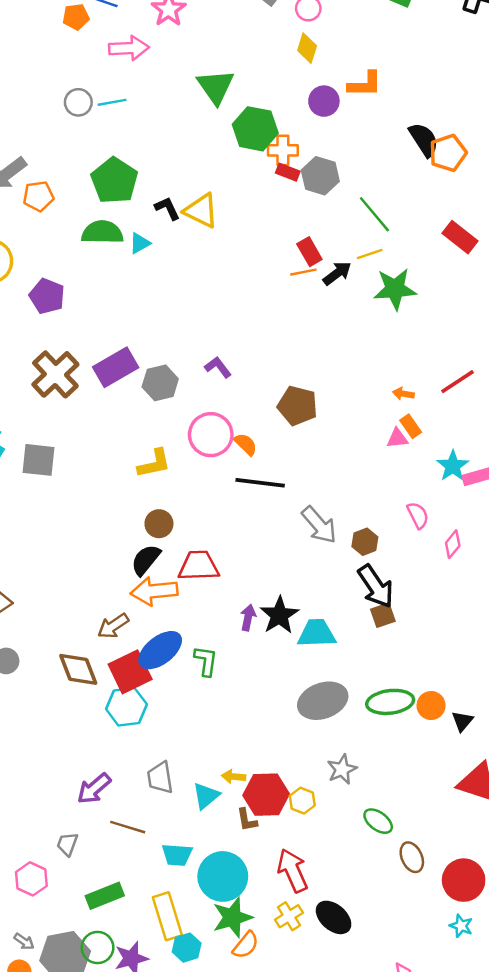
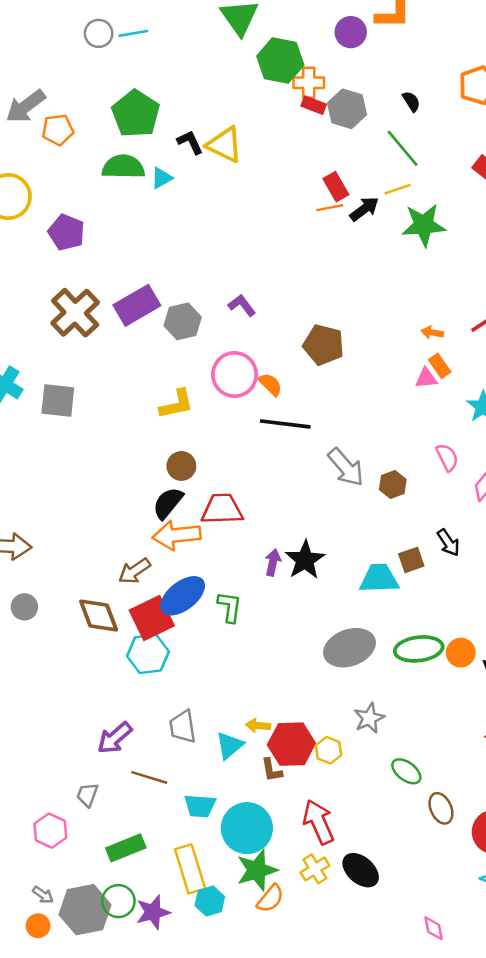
black semicircle: (424, 140) -> (411, 101), moved, size x0.6
black arrow: (376, 586) -> (448, 543), moved, size x0.6
cyan trapezoid: (317, 633) -> (379, 578), moved

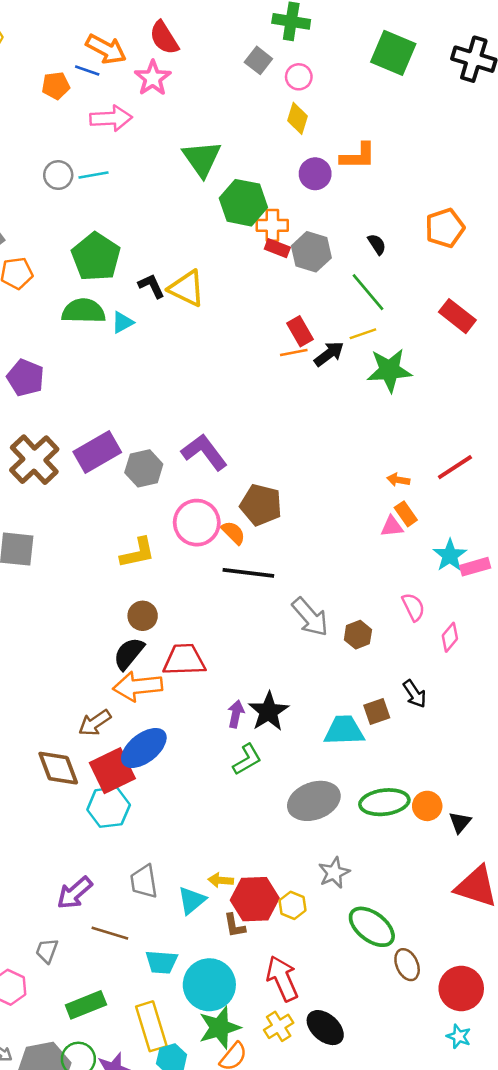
purple L-shape: (242, 305) -> (204, 452), size x1.6
brown pentagon: (324, 345) -> (261, 505), moved
green L-shape: (230, 607) -> (247, 759), moved, turned 52
green ellipse: (406, 771) -> (372, 927), size x1.5

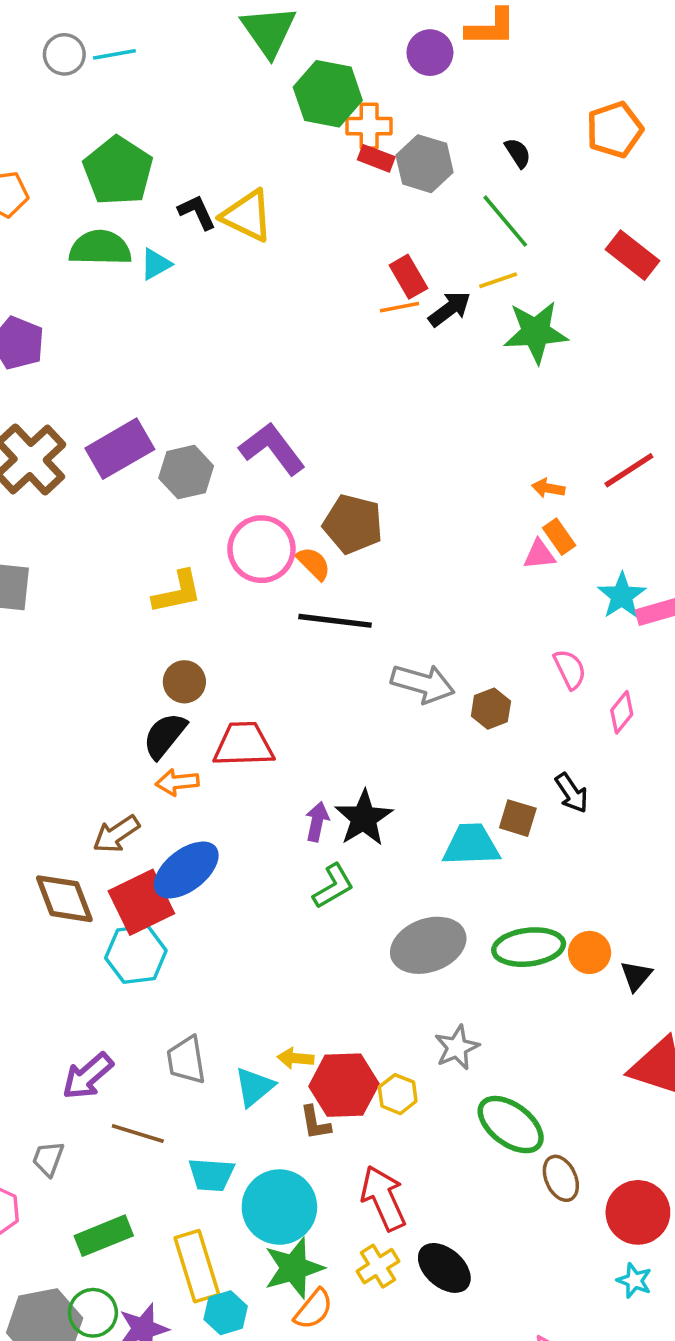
gray arrow: (310, 617) -> (423, 684), turned -33
orange arrow: (138, 686) -> (177, 782), size x0.6
brown square: (377, 711) -> (518, 818), turned 36

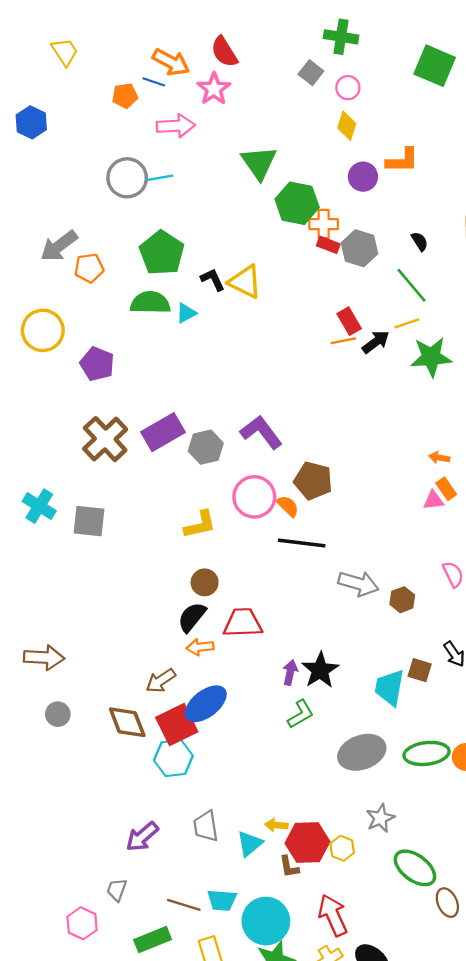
gray circle: (64, 54) -> (127, 178), size x1.5
cyan trapezoid: (471, 845) -> (390, 688), turned -78
brown line: (138, 1134) -> (184, 905), moved

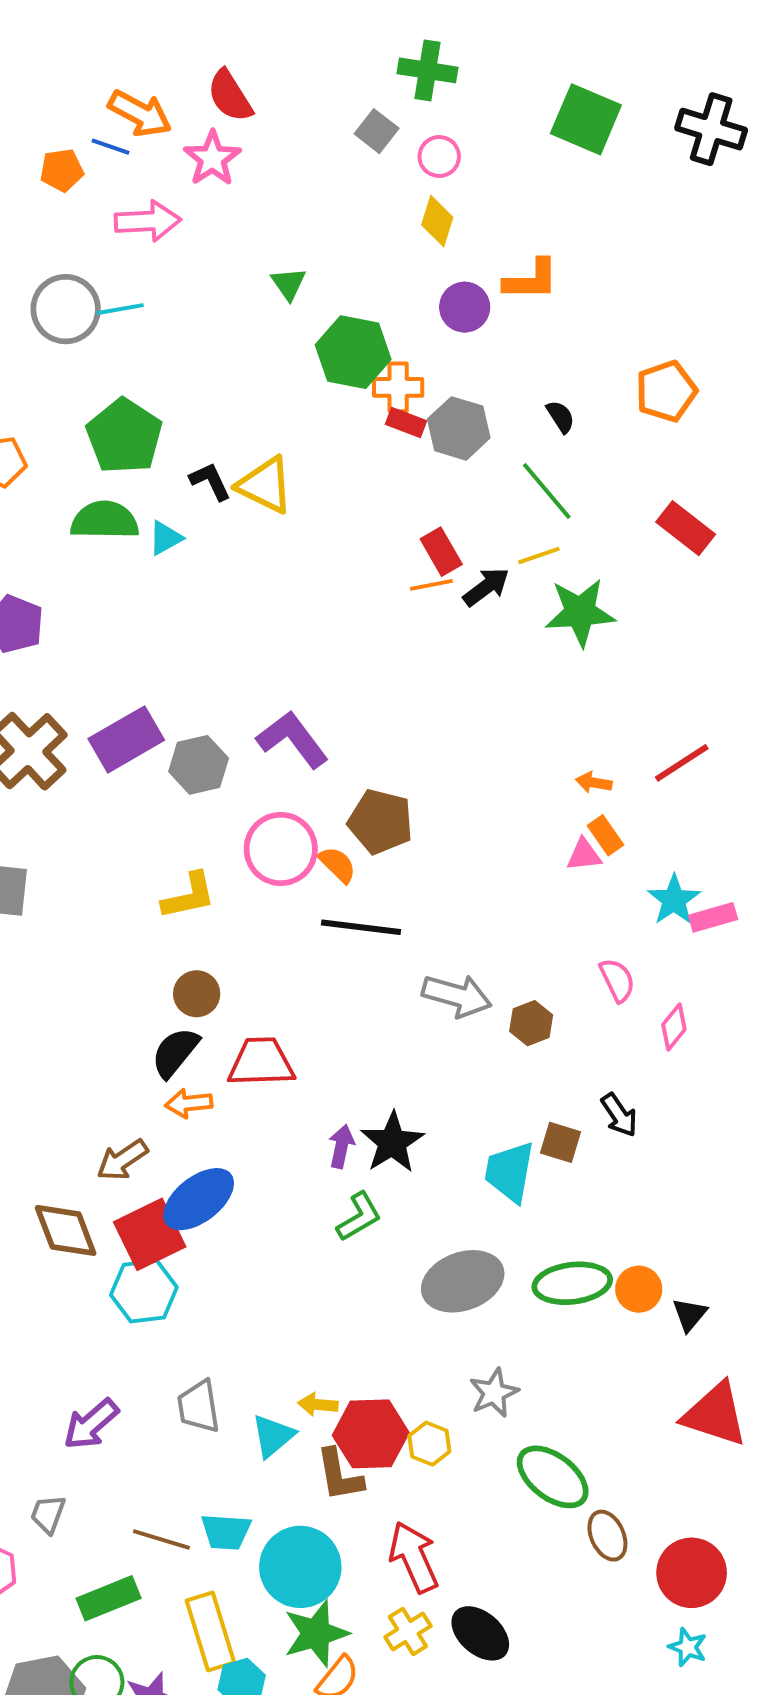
green triangle: (259, 163) -> (289, 284), size x0.6
brown L-shape: (289, 867) -> (339, 1475), size x1.4

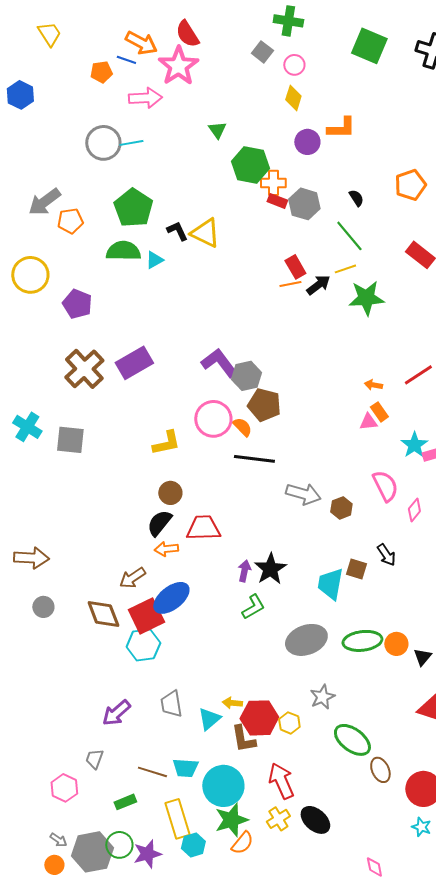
pink star: (212, 158) -> (178, 66), size x1.4
gray hexagon: (199, 765) -> (246, 376), moved
pink semicircle: (617, 980) -> (385, 486), size x1.4
green rectangle: (109, 1598) -> (125, 802), size x0.7

